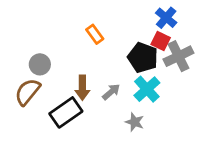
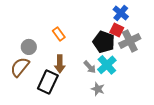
orange rectangle: (95, 34) -> (59, 34), moved
gray arrow: (111, 92) -> (90, 67), moved, turned 88
black rectangle: (66, 112) -> (48, 82), turned -30

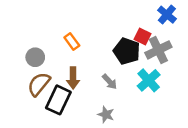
blue cross: (121, 13) -> (167, 15), moved
cyan cross: (107, 65) -> (149, 80), moved
brown semicircle: (20, 67) -> (39, 84), moved
gray star: (98, 89) -> (106, 115), moved

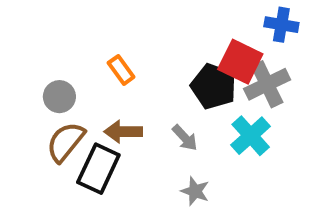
blue cross: (167, 15) -> (281, 25), turned -30
red square: (143, 37) -> (240, 62), size x1.5
brown arrow: (73, 78) -> (123, 132), turned 90
gray star: (106, 115) -> (195, 191), moved

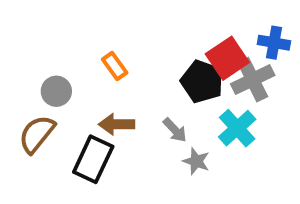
blue cross: (281, 25) -> (274, 43), moved
red square: (240, 62) -> (227, 58), turned 30
brown semicircle: (66, 142) -> (37, 134), moved
gray star: (195, 191) -> (196, 161), moved

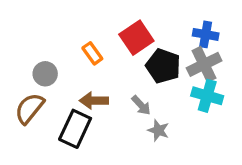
blue cross: (274, 43) -> (206, 34), moved
red square: (227, 58) -> (136, 38), moved
cyan cross: (237, 128) -> (207, 96), moved, turned -32

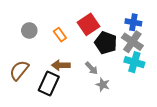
gray cross: (204, 64) -> (132, 42), turned -30
gray circle: (45, 74) -> (29, 31), moved

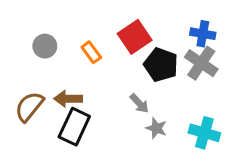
cyan cross: (134, 62) -> (204, 133), moved
brown arrow: (61, 65) -> (68, 99), moved

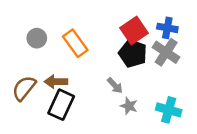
red square: (135, 37) -> (134, 30), moved
orange rectangle: (91, 52) -> (75, 43), size x1.5

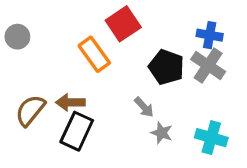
red square: (134, 30) -> (123, 24), moved
gray circle: (37, 38) -> (17, 37), moved

